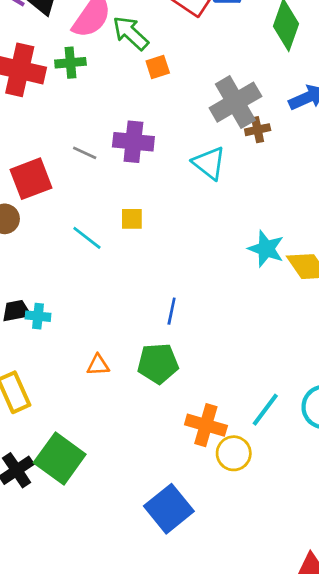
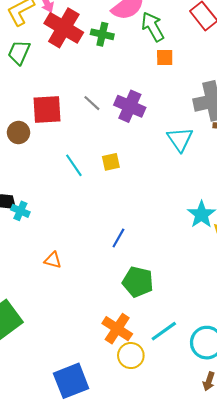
yellow square: (132, 219) -> (111, 162), turned -30
green pentagon: (158, 363) -> (138, 282), moved

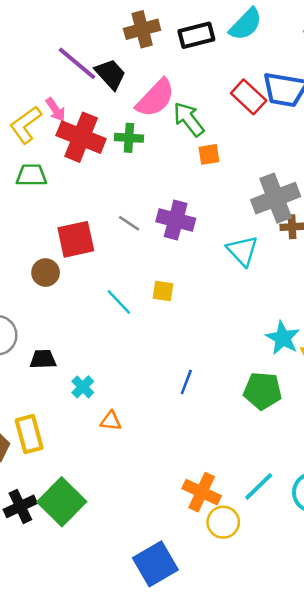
green trapezoid: (19, 52) -> (31, 175), turned 75
yellow square: (111, 162) -> (163, 291), turned 30
cyan cross: (20, 211) -> (83, 387), moved, turned 30
green pentagon: (138, 282) -> (263, 391), moved

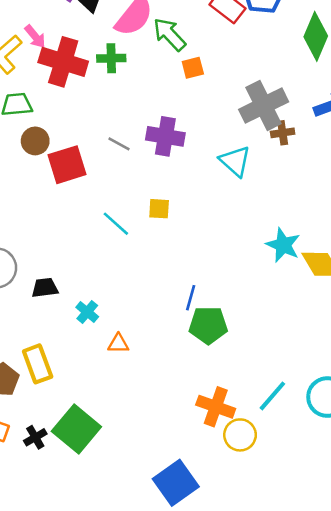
brown circle: (46, 273) -> (35, 141), moved
green pentagon: (263, 391) -> (208, 325), moved
black cross: (20, 506) -> (35, 437), size x0.7

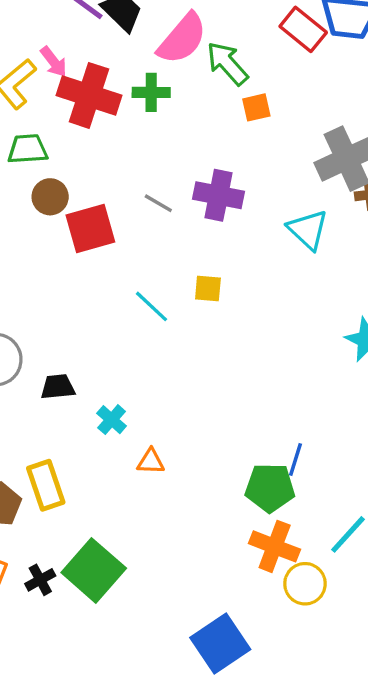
blue line: (191, 298) -> (296, 459), moved
green pentagon: (208, 325) -> (270, 488), moved

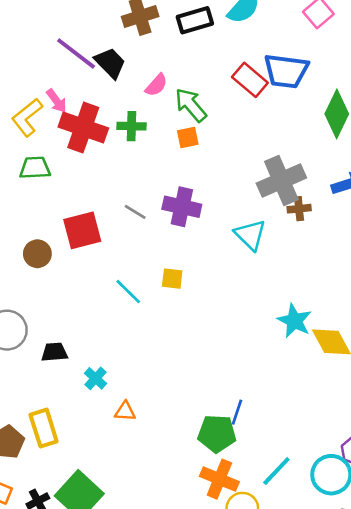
pink semicircle: (182, 39) -> (156, 85), size x0.6
orange square: (256, 107) -> (188, 138), moved
brown circle: (50, 197) -> (37, 254), moved

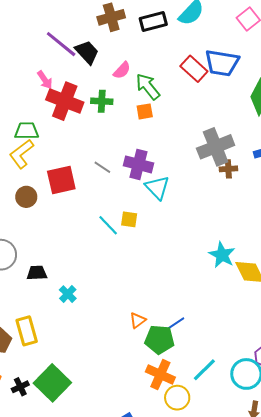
yellow L-shape: (27, 117) -> (21, 154), moved
cyan triangle: (250, 235) -> (157, 188), moved
cyan line: (128, 292) -> (108, 225), moved
orange triangle: (125, 411) -> (138, 320), moved, turned -42
blue line: (237, 412) -> (176, 324), turned 36

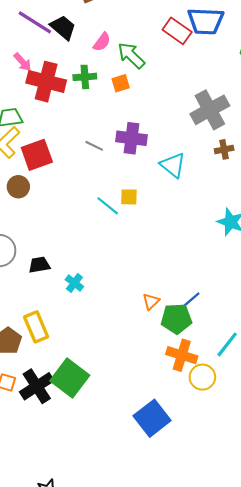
orange square: (145, 111) -> (121, 83), moved
brown cross: (228, 169) -> (224, 149), moved
red square: (61, 180) -> (37, 155), moved
cyan triangle: (157, 188) -> (173, 165), moved
black cross: (20, 387) -> (37, 386), size x1.8

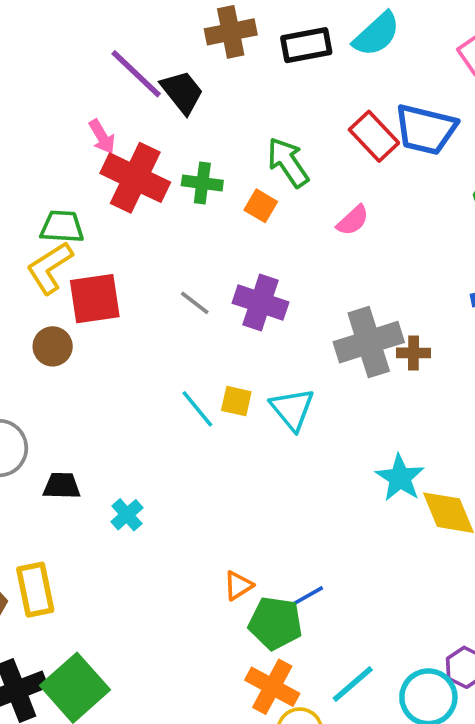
pink semicircle: (102, 42) -> (353, 220), moved
orange square: (121, 83) -> (261, 206), turned 36
gray cross: (210, 110) -> (369, 342), moved
cyan triangle: (173, 165) -> (292, 409), moved
cyan cross: (74, 283) -> (127, 515), moved

